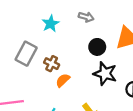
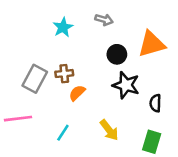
gray rectangle: (26, 54) -> (35, 79), moved
brown cross: (52, 64) -> (64, 74), turned -32

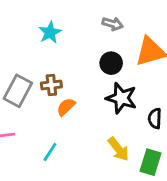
gray arrow: (104, 20) -> (113, 24), moved
yellow arrow: (109, 130) -> (118, 149), moved

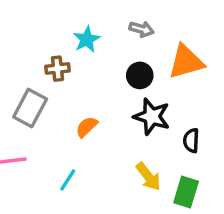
cyan star: (50, 33) -> (87, 39), moved
brown cross: (51, 85) -> (57, 69), moved

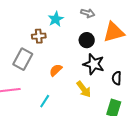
yellow arrow: (148, 177) -> (84, 89), moved

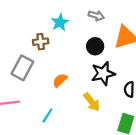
black star: (94, 64) -> (103, 73), turned -30

